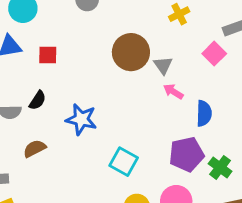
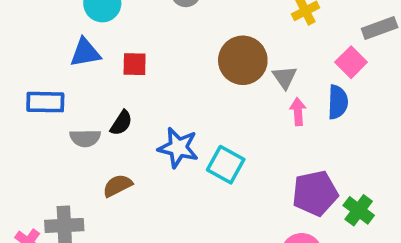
pink arrow: (173, 92) -> (298, 112), turned 54
blue semicircle: (204, 113) -> (338, 102), moved
cyan square: (124, 162) -> (226, 165), moved

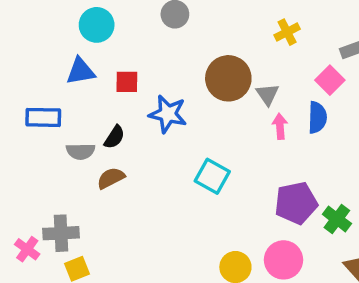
blue star: (178, 148) -> (168, 114), moved
brown semicircle: (117, 186) -> (111, 178), moved

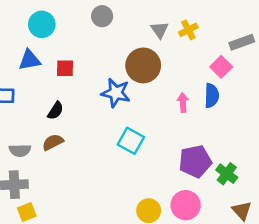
gray triangle: (268, 94) -> (160, 30), moved
blue star: (168, 114) -> (116, 93), moved
gray semicircle: (81, 151) -> (20, 150), moved

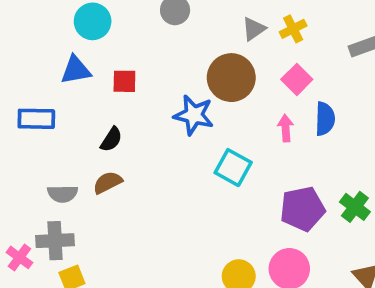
gray triangle: (160, 30) -> (254, 29), turned 30
pink square: (221, 67) -> (297, 79), moved
cyan square: (131, 141) -> (233, 168), moved
green cross: (227, 174) -> (355, 207), moved

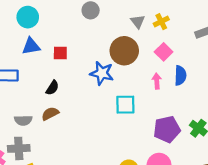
cyan circle: (93, 21) -> (28, 17), moved
gray triangle: (254, 29) -> (138, 22), turned -32
cyan square: (233, 168) -> (125, 105), turned -30

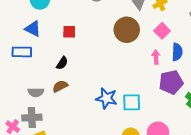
blue triangle: (31, 46) -> (33, 29), moved, turned 36
blue star: (102, 73) -> (107, 98), moved
cyan square: (125, 105) -> (132, 102), moved
purple pentagon: (167, 129) -> (171, 82), moved

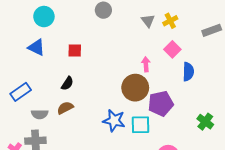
brown circle: (127, 30) -> (135, 88), moved
blue rectangle: (22, 52) -> (21, 92), moved, turned -36
pink arrow: (156, 57) -> (146, 64), moved
purple pentagon: (171, 82) -> (161, 104), moved

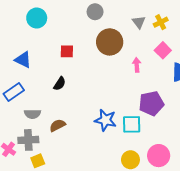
blue triangle: (37, 47) -> (23, 60), moved
brown circle: (135, 88) -> (110, 42), moved
brown semicircle: (65, 108) -> (58, 125), moved

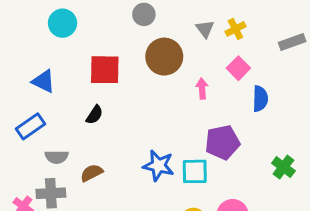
red square: (67, 51) -> (105, 70), size x1.6

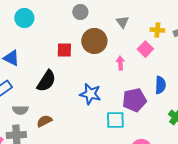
yellow cross: (235, 29) -> (157, 30), moved, turned 32
red square: (105, 70) -> (64, 50), moved, size x0.7
blue semicircle: (260, 99) -> (160, 85), moved
black semicircle: (94, 115) -> (46, 81), size x1.6
blue star: (158, 166) -> (90, 94), moved

